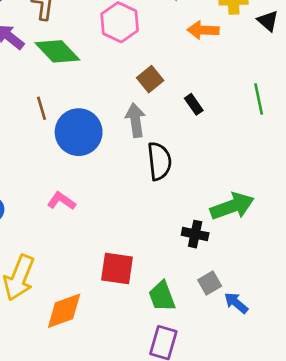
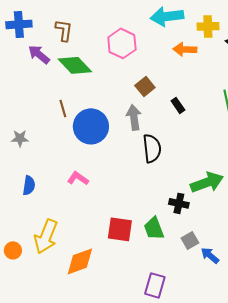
green trapezoid: (162, 296) -> (154, 228), moved

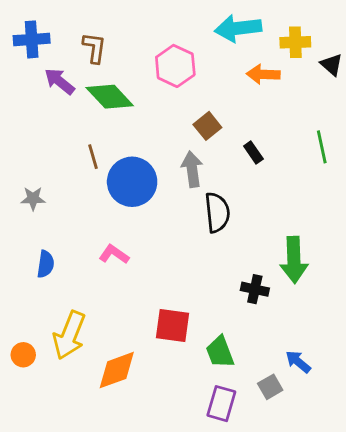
green arrow: (207, 182) -> (294, 260), turned 108
green trapezoid: (154, 228) -> (220, 352), moved
gray square: (190, 240) -> (270, 387), moved

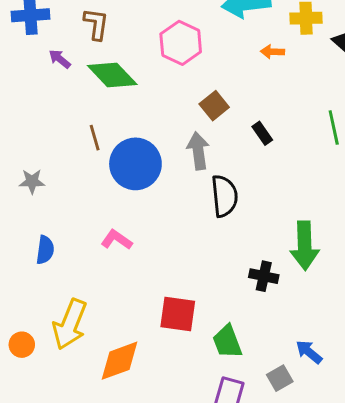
orange arrow: (263, 74) -> (272, 52), size x0.7
purple arrow: (60, 81) -> (60, 59), size x0.7

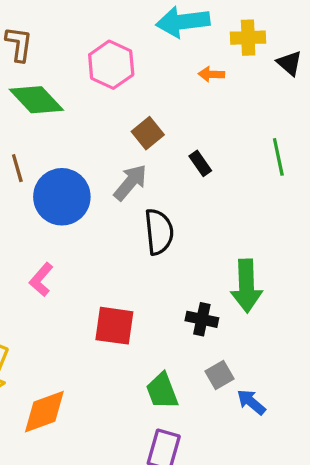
gray arrow: (198, 151) -> (130, 182), turned 48
pink L-shape: (117, 240) -> (41, 280), turned -84
red square: (178, 314) -> (114, 326), moved
gray square: (280, 378) -> (219, 375), moved

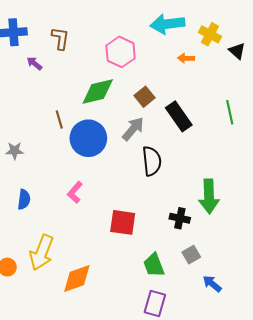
yellow cross: (248, 38) -> (210, 34), turned 30
green diamond: (36, 100) -> (98, 91), moved, turned -60
black rectangle: (200, 163) -> (179, 116), size x1.8
blue arrow: (251, 402) -> (212, 284), moved

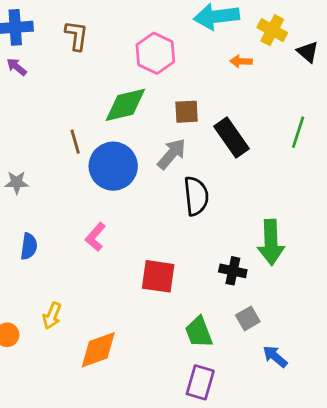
purple arrow: (34, 63) -> (17, 67), moved
brown square: (144, 97) -> (187, 112), turned 36
green line: (230, 112) -> (298, 132), turned 30
yellow arrow: (42, 253) -> (52, 316), size x0.6

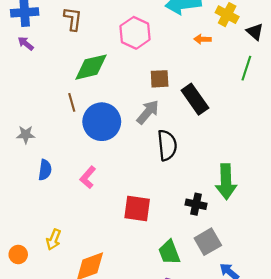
green diamond: (125, 105) -> (91, 67), moved
green line: (298, 132) -> (246, 68), moved
blue semicircle: (29, 246) -> (45, 170), moved
gray square: (248, 318) -> (208, 242), size x1.4

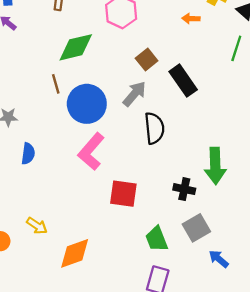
brown square: (160, 79) -> (147, 60), turned -36
pink L-shape: (88, 177) -> (91, 151), moved, size x1.6
yellow arrow: (54, 240) -> (37, 226), turned -78

